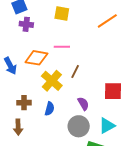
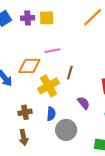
purple cross: (26, 24) -> (28, 18), moved
yellow cross: (52, 81) -> (49, 86), turned 30
gray circle: (79, 126) -> (66, 130), moved

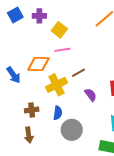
yellow square: (47, 18) -> (59, 30), moved, turned 35
brown line: (70, 73) -> (79, 73), turned 40
purple semicircle: (84, 103) -> (91, 95), moved

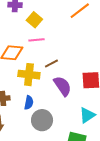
yellow cross: (57, 85) -> (29, 75), turned 30
purple semicircle: (91, 95) -> (63, 86), size x1.5

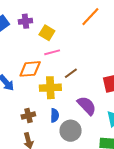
purple semicircle: (63, 86) -> (87, 106), moved

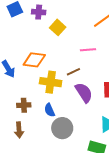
pink line: (52, 52) -> (88, 50), moved
purple semicircle: (87, 106) -> (84, 93), moved
blue semicircle: (55, 115) -> (50, 110), turned 144

